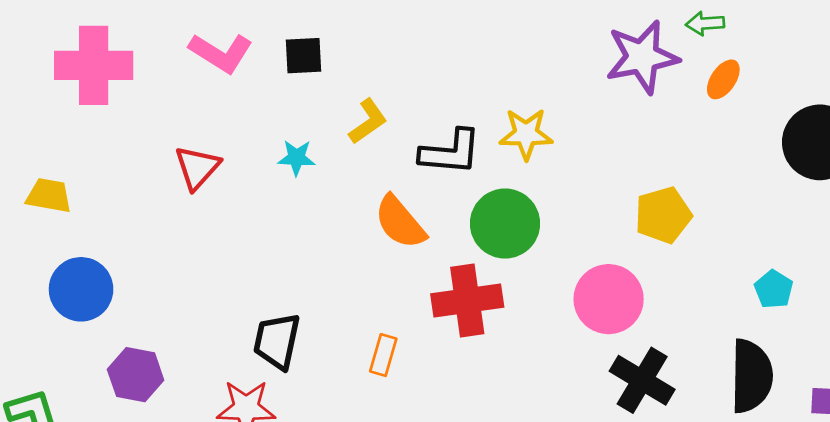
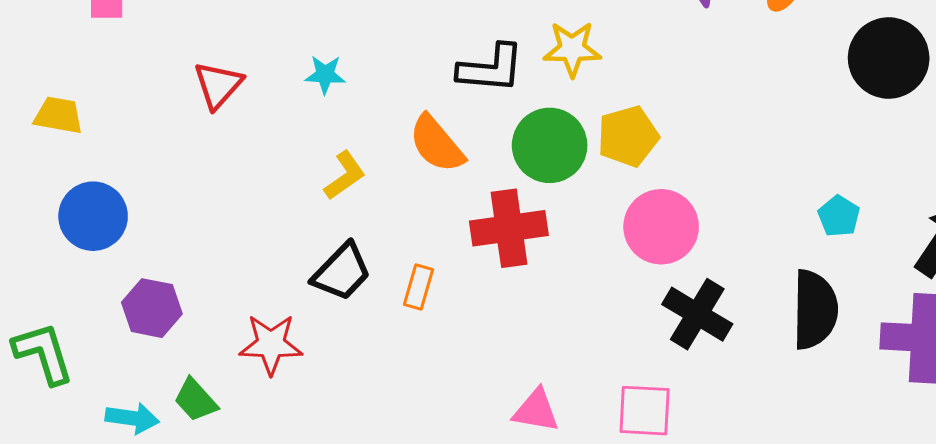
yellow L-shape: (368, 121) -> (345, 176), moved
yellow pentagon: (663, 215) -> (628, 136), moved
black trapezoid: (277, 341) -> (342, 272), moved, turned -148

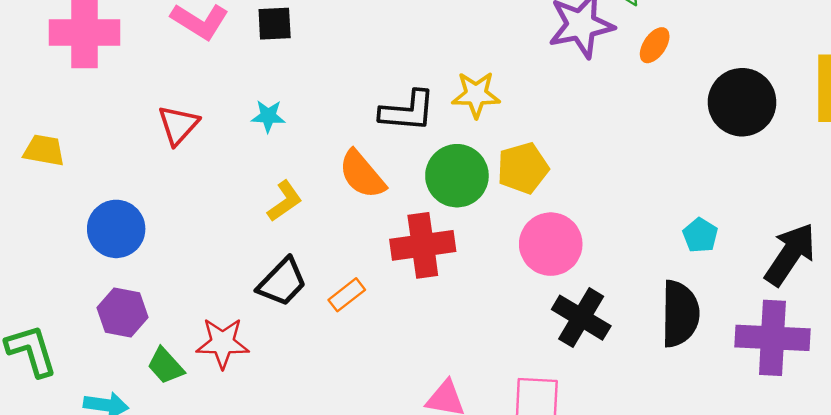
blue circle: (93, 216) -> (116, 229), moved
orange rectangle: (419, 287) -> (347, 295), turned 36
green trapezoid: (196, 400) -> (166, 366), moved

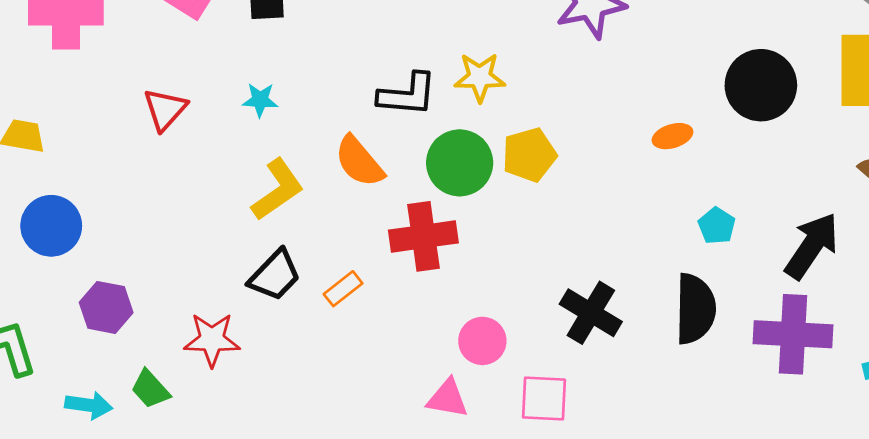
orange ellipse: (655, 45) -> (673, 136), moved, turned 39
yellow L-shape: (285, 201) -> (278, 190), size x1.4
blue circle: (116, 229) -> (51, 226), moved
pink circle: (551, 244) -> (482, 341), moved, size x0.7
green trapezoid: (166, 366) -> (150, 389), moved

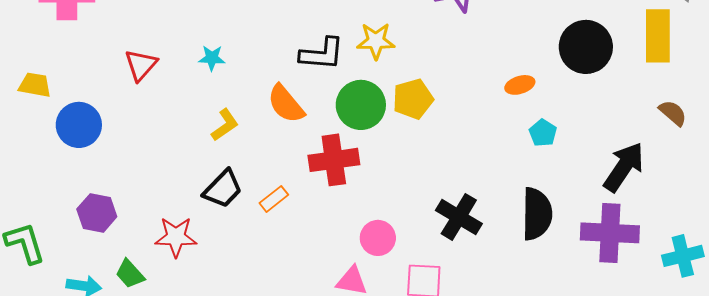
yellow L-shape: (278, 190) -> (225, 125), size x0.7
blue circle: (51, 226) -> (79, 125), moved
cyan pentagon: (717, 226) -> (543, 133), moved

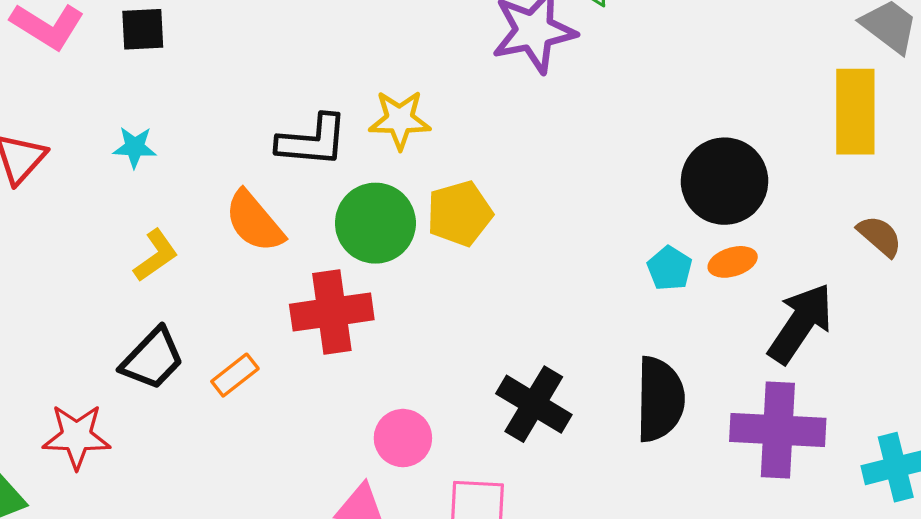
black circle: (586, 47) -> (725, 181), moved
orange ellipse: (520, 85) -> (733, 262), moved

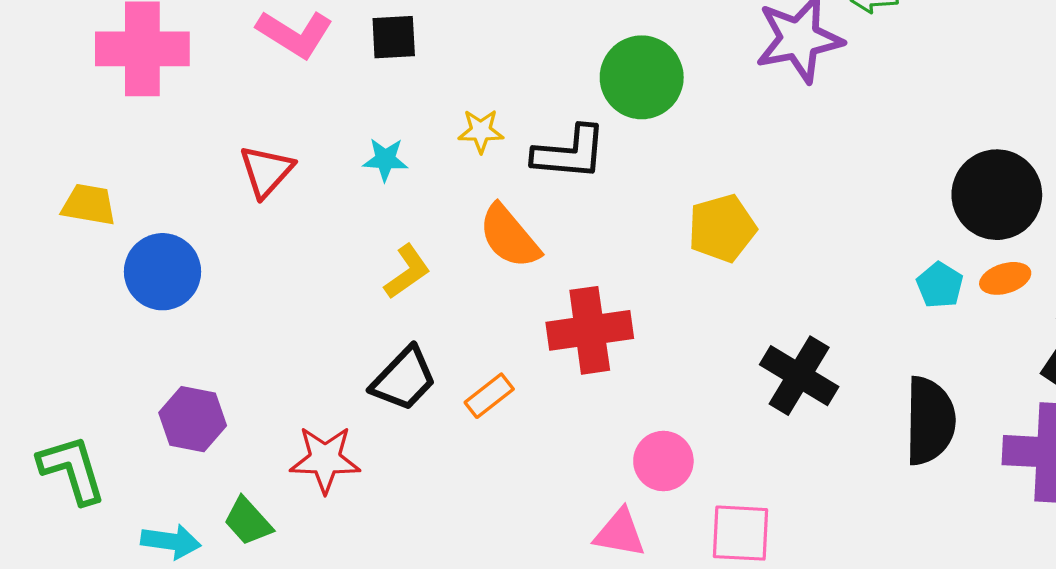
yellow star: (400, 120) -> (481, 131), moved, size x0.7
green circle: (375, 223) -> (642, 77), moved
black cross: (534, 404) -> (799, 376), moved

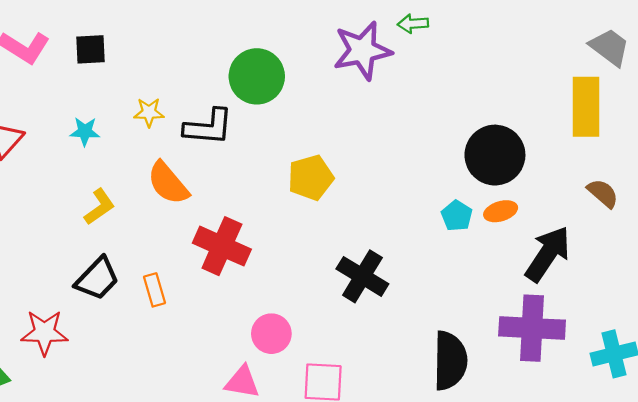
red cross: (590, 330) -> (222, 246), turned 32
orange rectangle: (489, 396) -> (155, 290), turned -68
black semicircle: (930, 421) -> (450, 361), moved

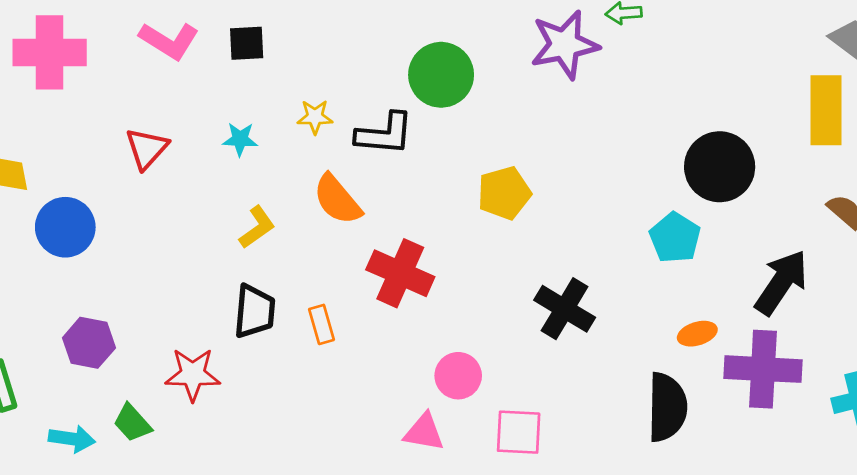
orange ellipse: (501, 211) -> (697, 334), moved
cyan pentagon: (457, 216) -> (675, 238), size x1.4
black trapezoid: (97, 279) -> (254, 311), turned -39

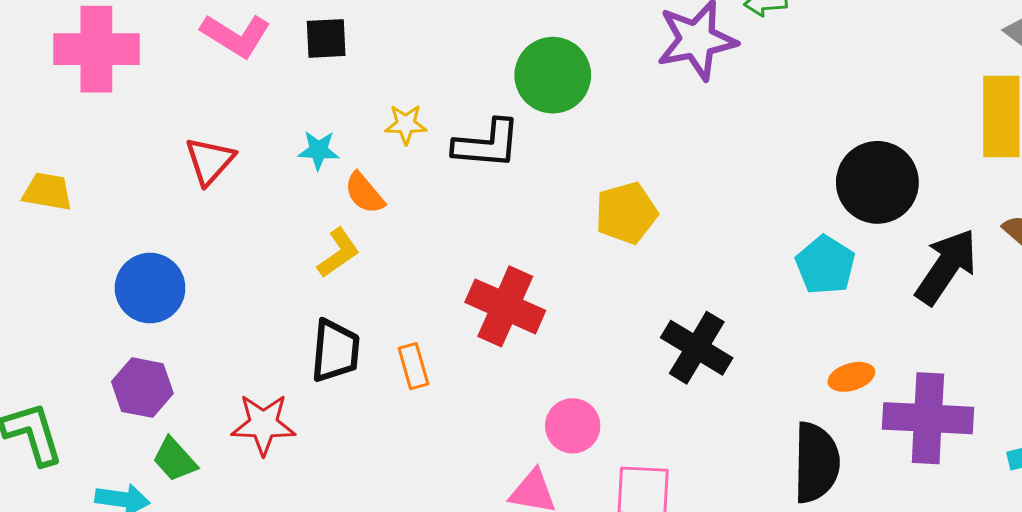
orange semicircle: (337, 200) -> (364, 193), moved, size x0.7
blue circle: (65, 227) -> (150, 288), moved
black arrow: (781, 282) -> (946, 267), moved
green trapezoid: (132, 423) -> (175, 460), moved

